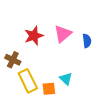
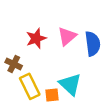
blue semicircle: (87, 41) -> (93, 44), size x1.6
cyan triangle: (66, 79) -> (70, 84), size x1.6

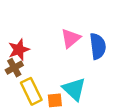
red star: (36, 38) -> (19, 50), moved
brown cross: (14, 64) -> (14, 68), turned 35

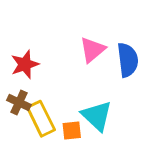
brown cross: (14, 68) -> (19, 103), moved, turned -36

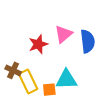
red star: (25, 64) -> (38, 44), moved
cyan triangle: (97, 116) -> (66, 79), turned -45

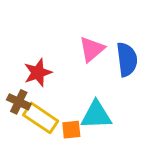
red star: (38, 44) -> (38, 73), moved
yellow rectangle: (28, 82) -> (41, 118), turned -30

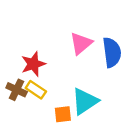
cyan triangle: (96, 115) -> (85, 101), turned -32
yellow rectangle: (41, 118) -> (36, 90), moved, size x0.7

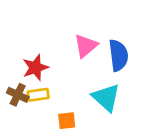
yellow rectangle: (36, 90) -> (38, 95), turned -42
cyan triangle: (85, 101) -> (106, 97), moved, turned -44

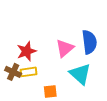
pink triangle: (86, 46) -> (65, 48), moved

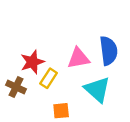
pink triangle: (65, 48) -> (79, 58), turned 30
yellow rectangle: (29, 72) -> (49, 78), moved, turned -49

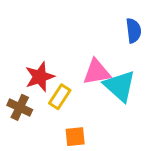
blue semicircle: (109, 51) -> (134, 31), moved, size x0.7
cyan triangle: (97, 89) -> (120, 86), moved

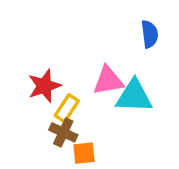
cyan triangle: (120, 86) -> (134, 96), turned -40
brown cross: (20, 107) -> (63, 132), moved

